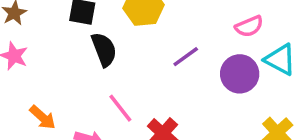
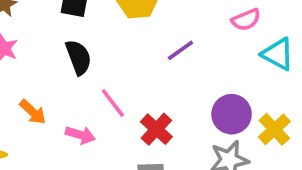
black semicircle: (104, 49) -> (78, 57), moved
purple circle: (240, 74) -> (232, 114), moved

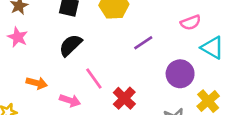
black semicircle: (78, 57) -> (71, 45), turned -115
orange arrow: (33, 112) -> (37, 83), turned -30
purple circle: (232, 114) -> (180, 74), moved

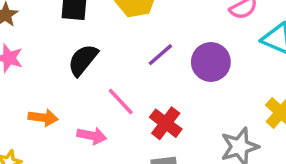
purple line: (143, 43) -> (160, 55), moved
purple circle: (180, 74) -> (211, 62), moved

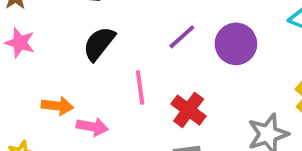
pink line: (121, 101) -> (140, 87), turned 36
pink arrow: (92, 136) -> (92, 127), moved

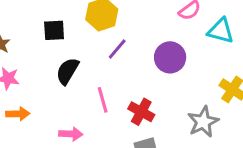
purple line: (182, 37) -> (117, 49), moved
orange arrow: (57, 106) -> (18, 114), moved

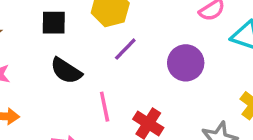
black semicircle: (67, 71) -> (66, 71), turned -92

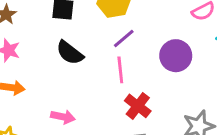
pink line: (105, 107) -> (120, 70), moved

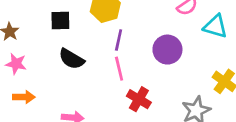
purple line: (124, 39) -> (119, 40), turned -30

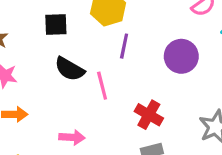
pink line: (119, 69) -> (102, 86), moved

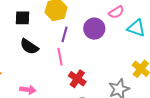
purple circle: (181, 56) -> (94, 29), moved
pink line: (102, 86) -> (60, 57), moved

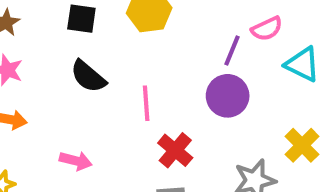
purple circle: (94, 29) -> (228, 96), moved
purple line: (65, 34) -> (232, 51), moved

